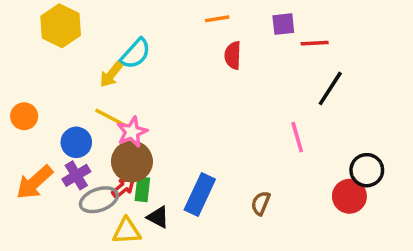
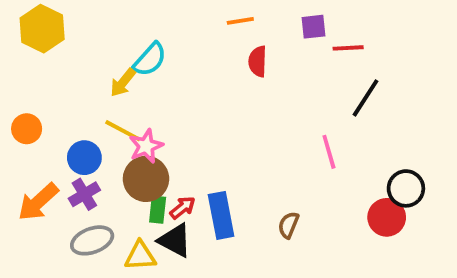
yellow hexagon: (61, 26) -> (42, 29), moved
red arrow: (123, 188) -> (183, 208), moved
blue rectangle: (200, 195) -> (221, 215), turned -36
gray ellipse: (99, 200) -> (92, 240), moved
black triangle: (158, 217) -> (175, 240), size x1.4

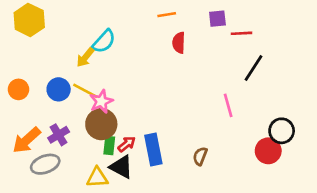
blue circle: (84, 158) -> (59, 89), moved
gray ellipse: (92, 240) -> (45, 164), moved

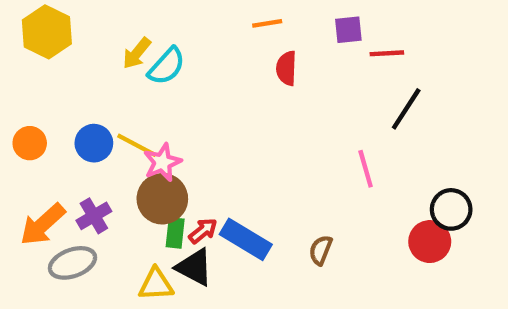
yellow arrow: (85, 57) -> (137, 53), moved
blue rectangle: (153, 149) -> (246, 239), turned -48

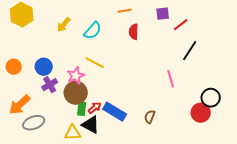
red line: (387, 53) -> (181, 25), turned -35
cyan semicircle: (167, 66) -> (93, 31), moved
yellow line: (137, 145) -> (95, 63), moved
purple cross: (94, 216) -> (50, 85), moved

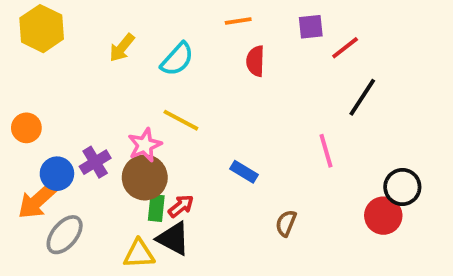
blue circle: (44, 67) -> (57, 174), moved
blue rectangle: (115, 112) -> (244, 172), moved, size x0.6
gray ellipse: (34, 123) -> (65, 235), turned -30

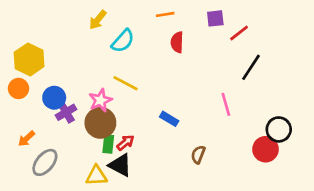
yellow hexagon: (42, 29) -> (29, 59), moved
yellow arrow: (122, 48) -> (98, 20), moved
blue circle: (57, 174) -> (54, 98), moved
orange arrow: (38, 200) -> (26, 139), size x0.6

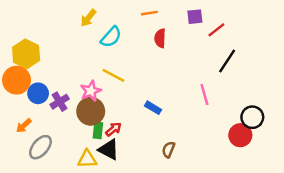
orange circle: (18, 88) -> (17, 80), size x1.5
blue circle: (54, 98) -> (38, 93), moved
brown semicircle: (198, 155) -> (169, 150), moved

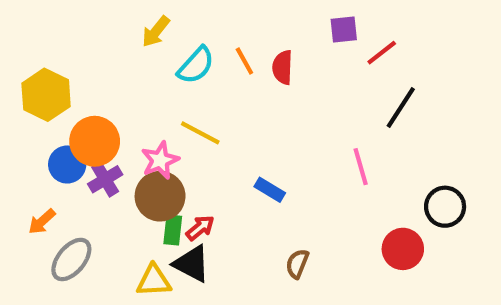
orange line: (149, 13) -> (244, 61), moved, turned 70
orange circle: (17, 80) -> (95, 141), moved
red circle: (240, 135) -> (403, 249), moved

